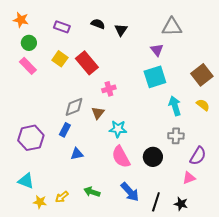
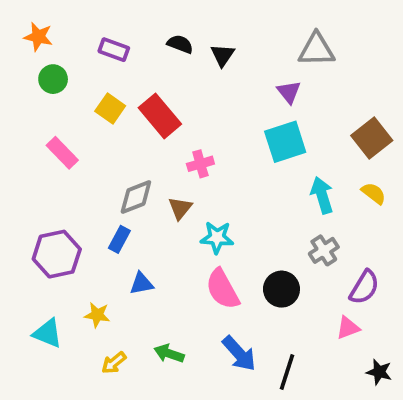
pink rectangle: (28, 66) -> (62, 153), moved
gray cross: (176, 136) -> (324, 250), turned -35
yellow star: (40, 202) -> (97, 315), moved
black star: (181, 204) -> (379, 372), moved

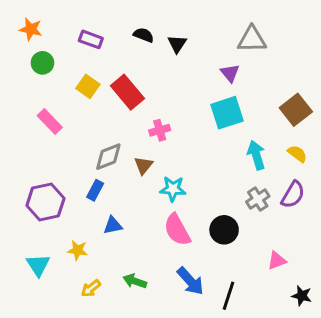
purple semicircle: (364, 287) -> (293, 195), moved
cyan triangle: (48, 333) -> (38, 265), turned 35

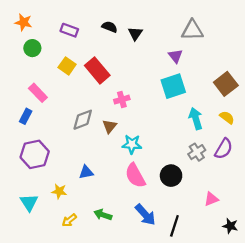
blue rectangle: (95, 190) -> (26, 116), moved

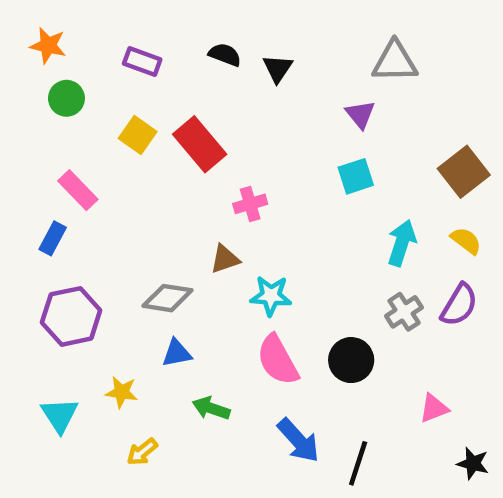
cyan square: (173, 86) -> (356, 176), size x0.7
cyan arrow: (196, 119) -> (402, 243), turned 35
gray diamond: (83, 120) -> (167, 298), moved, turned 30
brown triangle: (110, 126) -> (225, 259), turned 32
green arrow: (103, 215) -> (211, 408), moved

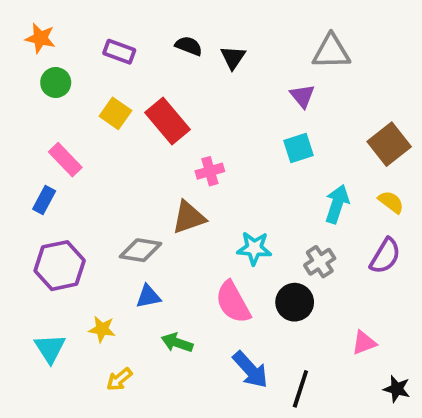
brown triangle: (225, 259) -> (189, 217), size x1.4
cyan star: (271, 296) -> (254, 248), moved
gray cross: (404, 312) -> (320, 262), moved

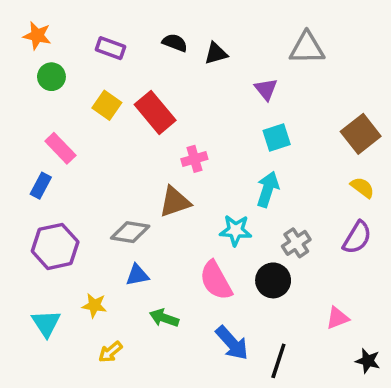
black triangle: (233, 57) -> (216, 53), turned 40
purple triangle: (302, 96) -> (266, 89), moved
cyan arrow: (337, 204) -> (268, 189), moved

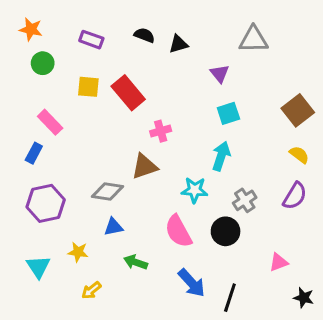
yellow square: (107, 105) -> (88, 87), turned -30

